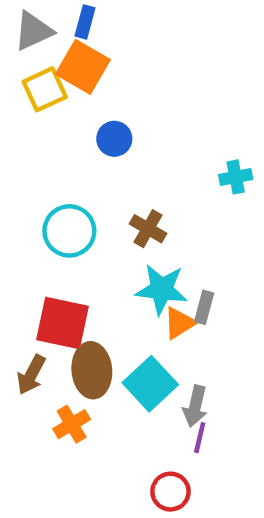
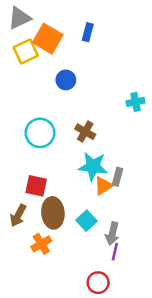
blue rectangle: (85, 22) -> (88, 32), moved
red square: (63, 323) -> (36, 186), size x0.7
cyan square: (150, 384) -> (86, 221), size x0.7

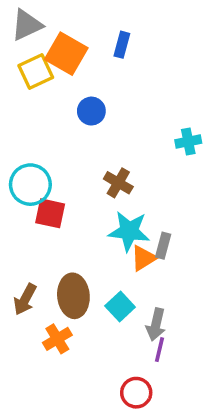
cyan circle: (40, 133) -> (30, 185), moved
red square: (36, 186) -> (50, 213), moved

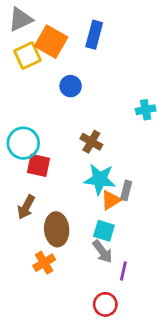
blue rectangle: (122, 45) -> (94, 35), size x1.4
brown arrow: (25, 299) -> (26, 207), moved
cyan square: (120, 307) -> (104, 231), moved, turned -30
gray arrow: (156, 324) -> (103, 252), moved, turned -50

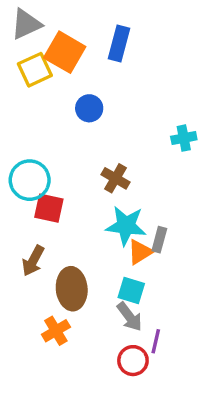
red circle: (105, 304) -> (133, 361), moved

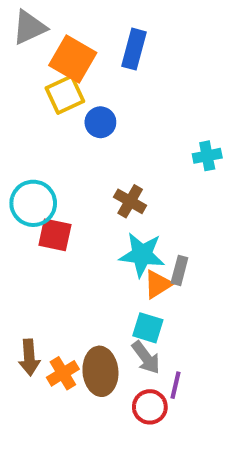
yellow square: (35, 70) -> (65, 95), moved
brown arrow: (33, 261) -> (29, 357), moved, turned -32
brown ellipse: (72, 289) -> (100, 371), moved

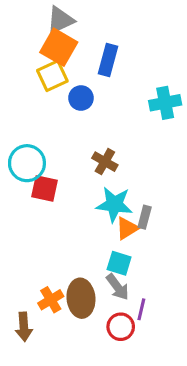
gray triangle: (29, 27) -> (60, 20), moved
blue rectangle: (134, 49) -> (108, 60), moved
cyan cross: (207, 156) -> (165, 103), moved, size x1.4
brown arrow: (29, 357) -> (24, 327), moved

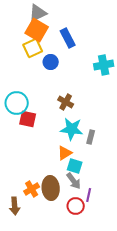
blue rectangle: (108, 60) -> (68, 38), turned -42
orange triangle: (127, 228) -> (65, 153), moved

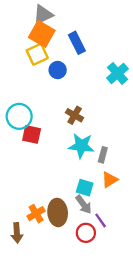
cyan cross: (104, 65) -> (118, 73), turned -30
orange triangle: (65, 153) -> (110, 180), moved
purple line: (89, 195) -> (101, 220), turned -48

